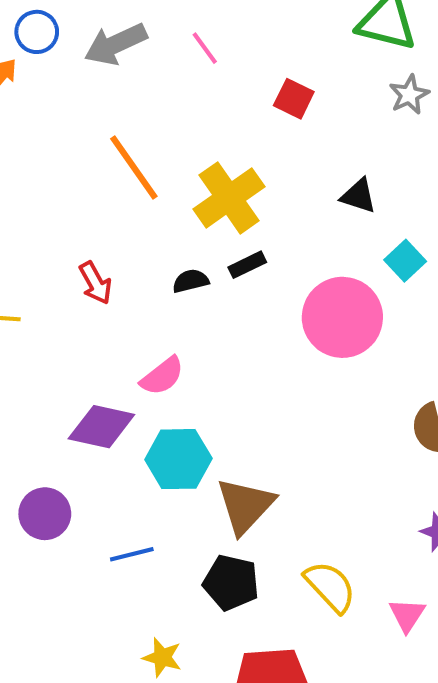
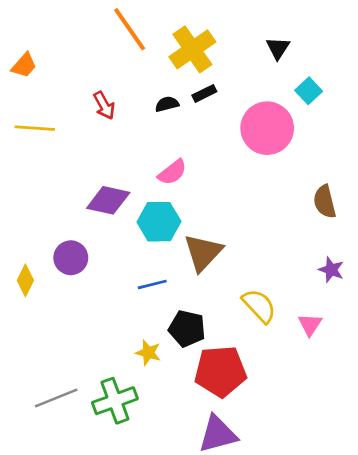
black triangle: (359, 196) -> (278, 48), turned 45
pink semicircle: (162, 376) -> (172, 172), moved
blue line: (132, 554) -> (152, 284), moved
black pentagon: (231, 583) -> (187, 329), moved

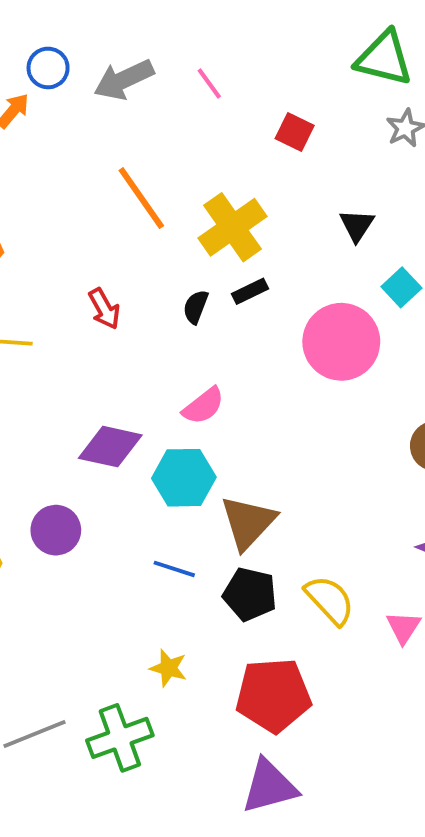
black semicircle: (167, 104) -> (196, 307), turned -55
blue line: (152, 284) -> (174, 569), turned 32
black pentagon: (187, 329) -> (250, 594), moved

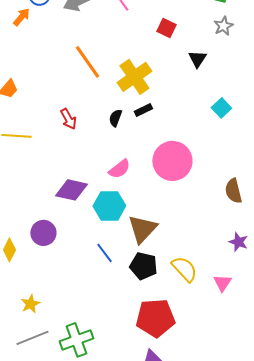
black triangle: (357, 225) -> (197, 59), moved
pink circle: (341, 342) -> (172, 161), moved
blue line: (174, 569) -> (104, 253), turned 35
yellow star: (168, 668) -> (30, 304), moved, turned 30

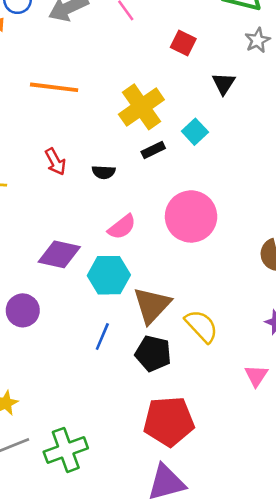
orange line: (87, 62) -> (54, 87), moved, turned -48
cyan square: (221, 108) -> (195, 132), moved
black semicircle: (115, 118) -> (104, 172), moved, turned -108
blue line: (104, 253) -> (102, 336), turned 60
yellow semicircle: (184, 269) -> (201, 326), moved

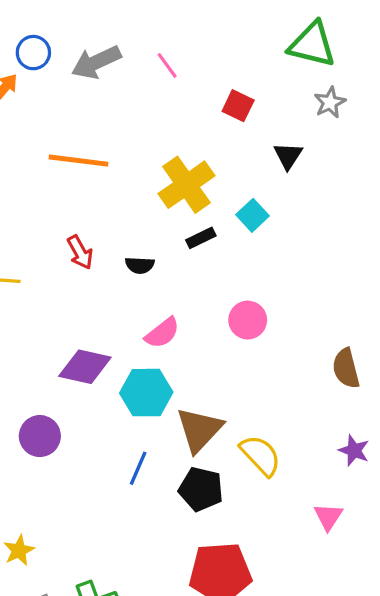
pink circle: (191, 216) -> (248, 320), size x0.6

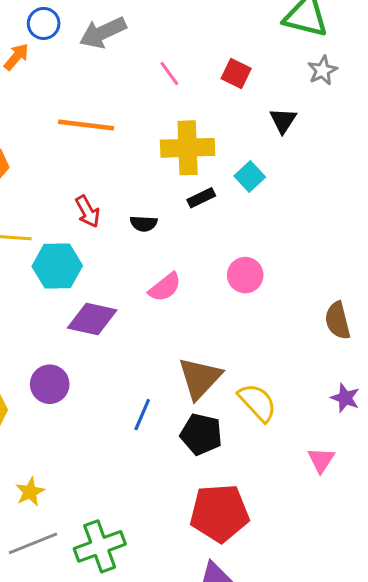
pink line: (167, 65) -> (169, 73), moved
yellow cross: (186, 185) -> (188, 148), turned 33
cyan hexagon: (146, 393) -> (57, 266), moved

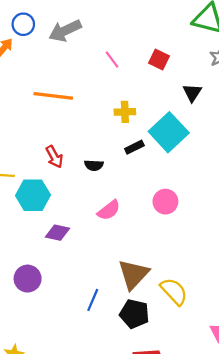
yellow cross: (188, 148) -> (125, 112), size x0.6
cyan square: (250, 177) -> (169, 132), size x1.8
purple diamond: (92, 319) -> (58, 233), size x0.7

